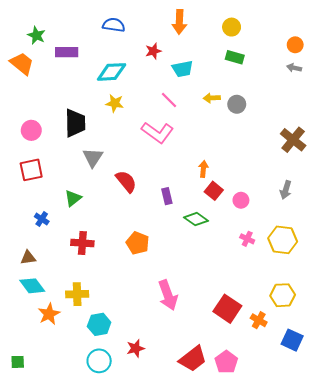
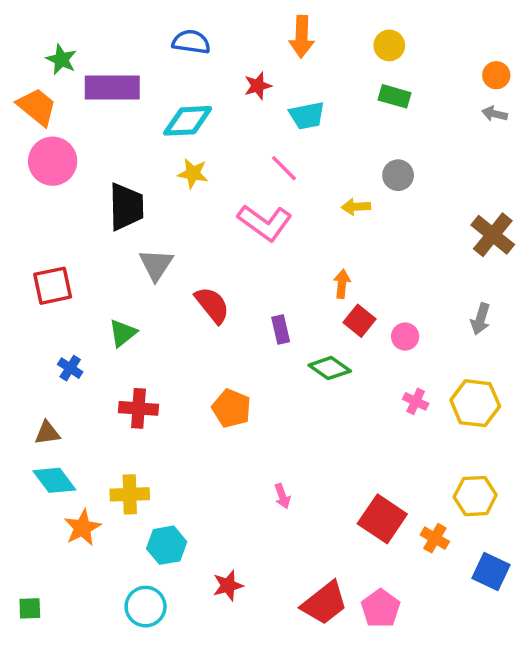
purple rectangle: (67, 52) -> (112, 88), size x1.4
yellow arrow: (212, 98) -> (356, 207), moved
pink circle: (31, 130) -> (53, 161), moved, size x1.4
pink arrow: (168, 295) -> (282, 496), size x0.5
cyan circle: (99, 361) -> (146, 607), moved

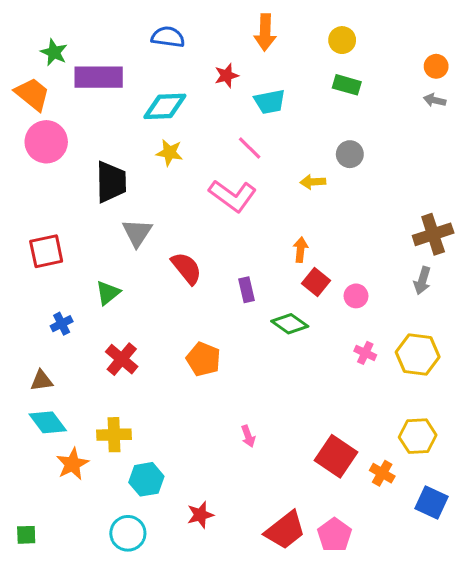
brown cross: (493, 235) -> (433, 234), moved, turned 33
blue cross: (70, 368) -> (62, 324), turned 30
red cross: (139, 408) -> (122, 359), turned 36

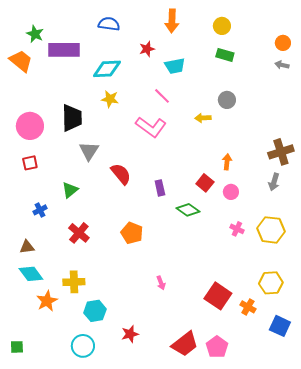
pink circle: (46, 142) -> (30, 126), moved
orange arrow: (301, 250) -> (227, 162), moved
red square: (46, 251) -> (30, 163), size x0.7

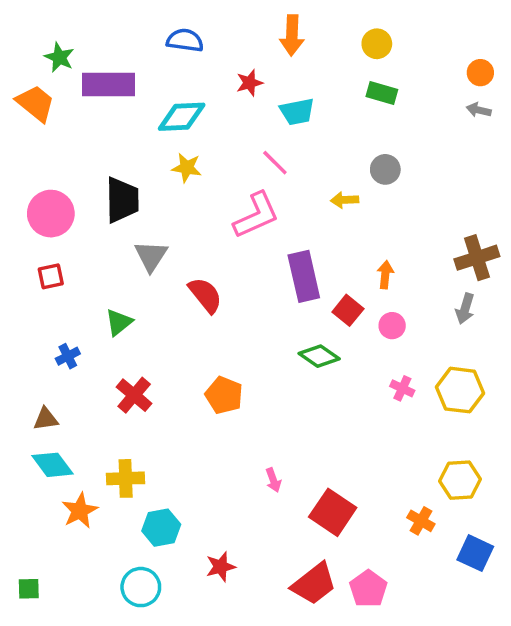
pink L-shape: (151, 127) -> (256, 215), turned -60
purple rectangle: (160, 188) -> (304, 276), moved, size x1.8
red square: (218, 296) -> (333, 512), moved

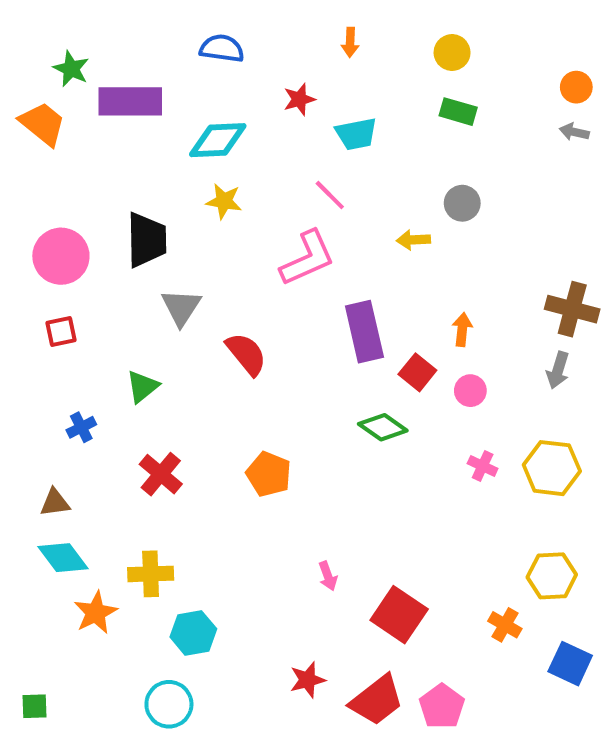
orange arrow: (292, 35) -> (350, 42), size x0.6
brown cross: (477, 258) -> (572, 309), turned 33
red star: (221, 567) -> (307, 680), moved

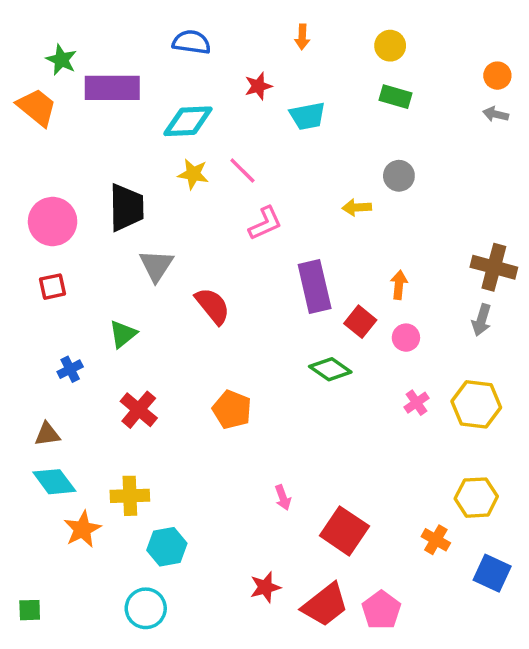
pink line: (330, 195) -> (242, 171), moved
pink L-shape: (307, 258) -> (265, 223), size x0.7
pink cross: (483, 466) -> (417, 403), turned 30

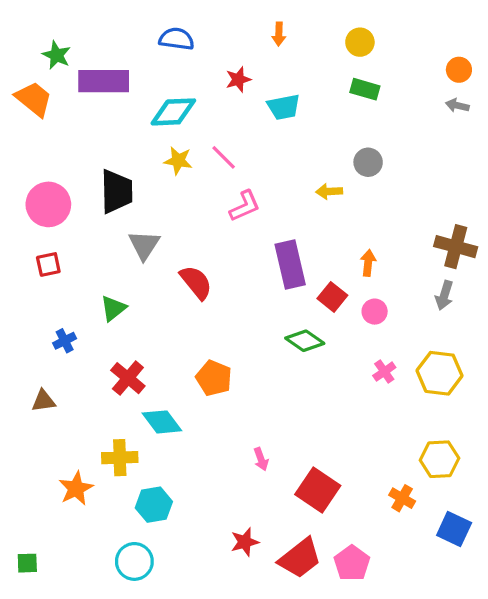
cyan diamond: (54, 482) -> (162, 422), moved

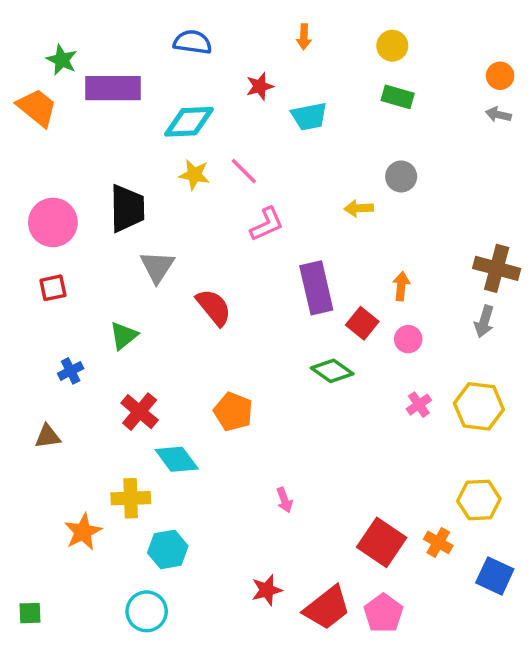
red square: (318, 490) -> (382, 542), moved

